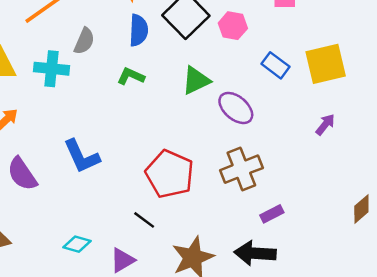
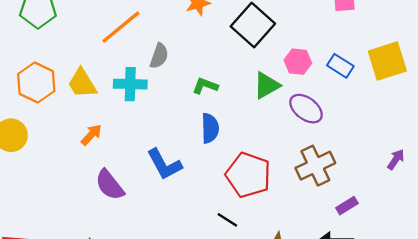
pink hexagon: (233, 26) -> (298, 62), moved
blue semicircle: (139, 30) -> (210, 128), moved
purple arrow: (325, 124) -> (396, 159), moved

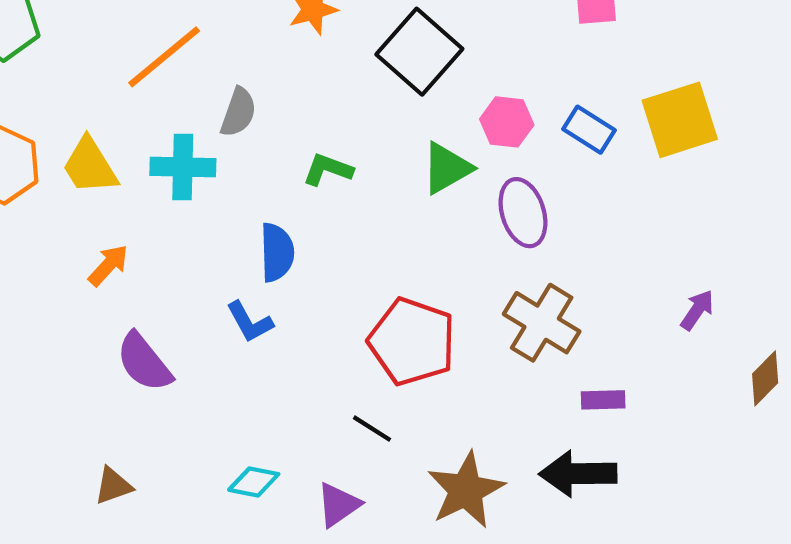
purple ellipse: (306, 109) -> (523, 213), turned 36
blue semicircle: (210, 128) -> (277, 252), moved
blue L-shape: (164, 164) -> (250, 322), size x0.7
brown cross: (315, 166) -> (542, 323), turned -33
purple rectangle: (347, 206) -> (603, 400), turned 30

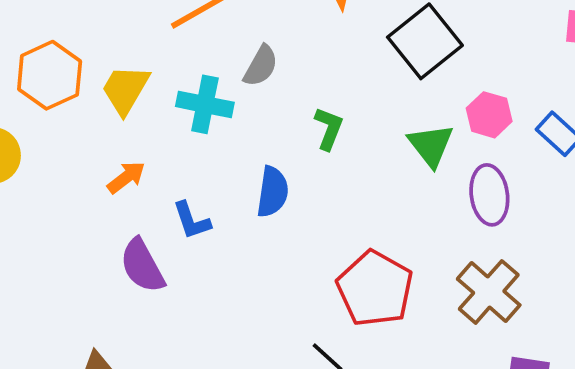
yellow trapezoid: (90, 166) -> (125, 90), turned 52
green triangle: (447, 168) -> (431, 145), turned -48
green L-shape: (328, 170) -> (329, 129), turned 81
blue L-shape: (250, 322) -> (192, 220), moved

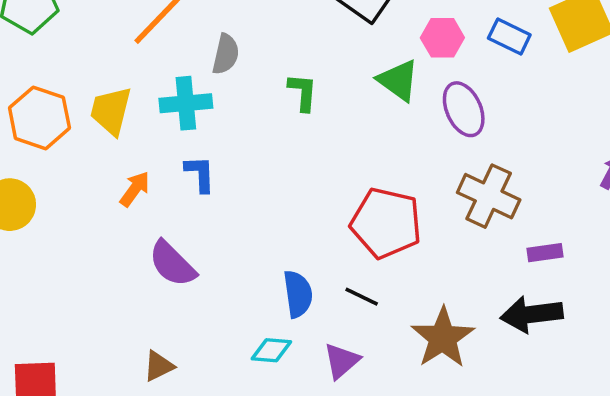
blue semicircle: (273, 192) -> (298, 294), moved
blue L-shape: (192, 220) -> (200, 174), moved, turned -147

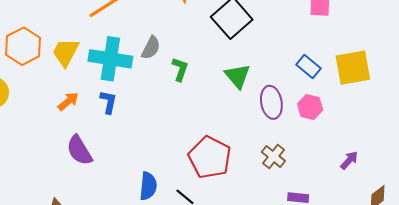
pink hexagon: (442, 38) -> (310, 107), moved
gray semicircle: (226, 54) -> (151, 48), moved
cyan cross: (186, 103) -> (110, 59), size x1.4
brown cross: (489, 196) -> (273, 157), size x0.7

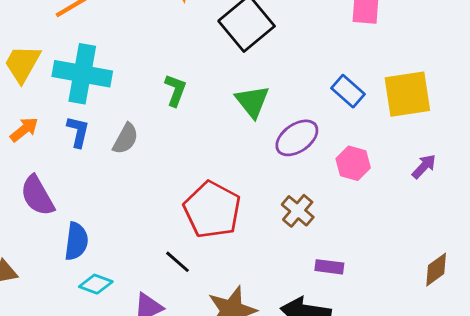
gray semicircle: (151, 48) -> (126, 139), moved
purple ellipse: (271, 102) -> (297, 138), turned 64
pink hexagon: (310, 107) -> (353, 163), moved
purple arrow: (349, 160) -> (424, 166), moved
blue semicircle: (148, 186) -> (76, 241), moved

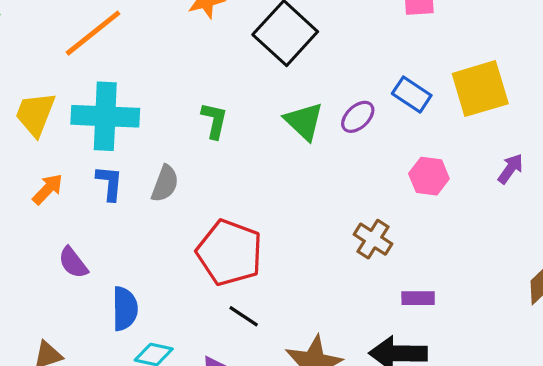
purple ellipse: (297, 138) -> (358, 117), moved, size x0.7
purple semicircle: (37, 196) -> (73, 263), size x0.7
red pentagon: (212, 210) -> (230, 253), moved

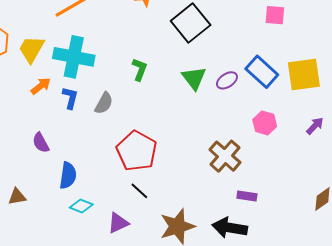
blue rectangle: (412, 95) -> (262, 72), size x1.4
orange arrow: (48, 189) -> (41, 86), moved
brown cross: (373, 239) -> (225, 156), size x1.4

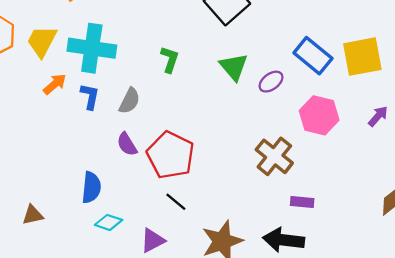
purple ellipse: (227, 80) -> (271, 82), moved
pink hexagon: (265, 123) -> (319, 115), size x1.4
purple semicircle: (41, 143) -> (127, 144), moved

